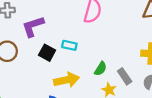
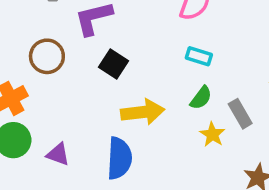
cyan rectangle: (69, 45) -> (199, 56), moved

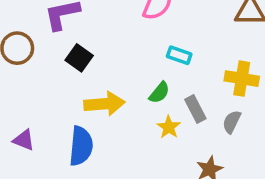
cyan rectangle: (199, 56) -> (179, 55), moved

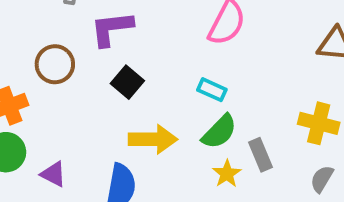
cyan rectangle: (179, 55) -> (212, 90), moved
green semicircle: (159, 93) -> (219, 132), size x1.4
gray semicircle: (232, 122) -> (322, 179), moved

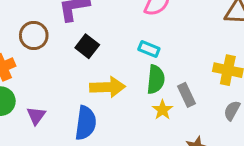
green semicircle: (219, 132) -> (156, 79), turned -36
purple triangle: (53, 174) -> (36, 116), turned 42

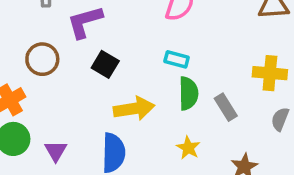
yellow star: (163, 110) -> (188, 148), moved

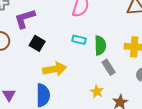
green semicircle: (188, 93) -> (100, 45), moved
yellow star: (188, 148) -> (97, 91), moved

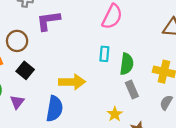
cyan rectangle: (79, 40) -> (104, 54), turned 72
black square: (37, 43) -> (25, 70), moved

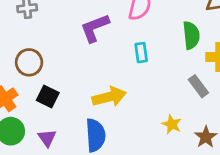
purple L-shape: (48, 21) -> (95, 28), moved
green semicircle: (127, 64) -> (191, 35), moved
gray rectangle: (132, 90) -> (198, 86), moved

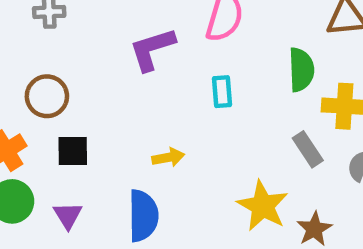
black square: (48, 96) -> (73, 151), turned -30
yellow arrow: (109, 97) -> (168, 157), size x0.6
yellow star: (172, 124) -> (263, 206), size x1.6

